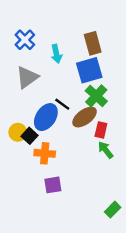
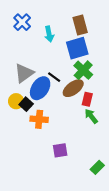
gray triangle: (27, 77) -> (24, 73), moved
purple square: (53, 185) -> (60, 150), moved

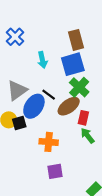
cyan arrow: (49, 34) -> (42, 60), moved
black square: (26, 104) -> (19, 123), turned 32
orange cross: (39, 119) -> (49, 142), moved

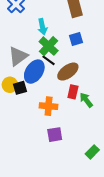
blue square: (73, 64) -> (76, 39), moved, size x0.6
green cross: (79, 87) -> (49, 46), moved
red rectangle: (83, 118) -> (73, 92), moved

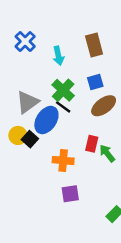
cyan arrow: (42, 27) -> (58, 56), moved
brown ellipse: (68, 72) -> (104, 106), moved
black square: (20, 88) -> (30, 139), turned -32

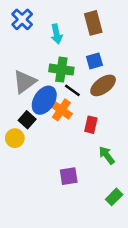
green cross: (63, 90) -> (61, 70), turned -35
black line: (63, 107) -> (72, 90), moved
yellow circle: (18, 135) -> (15, 138), moved
green arrow: (107, 153) -> (107, 155), moved
orange cross: (63, 160) -> (61, 110), moved, turned 30

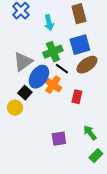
blue square: (94, 61) -> (80, 45), size x1.5
green cross: (61, 70) -> (53, 52), turned -30
green arrow: (107, 155) -> (90, 133), moved

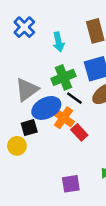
blue ellipse: (39, 77) -> (46, 108), turned 30
black square: (25, 93) -> (29, 128), turned 32
red rectangle: (77, 97) -> (79, 132), moved, turned -56

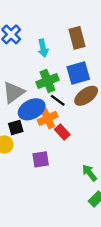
orange cross: (63, 118) -> (48, 118), turned 30
purple square: (71, 184) -> (41, 159), moved

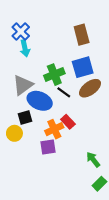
cyan arrow: (43, 48) -> (25, 48), moved
blue ellipse: (32, 109) -> (40, 101), turned 50
orange cross: (48, 118) -> (54, 129), moved

